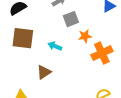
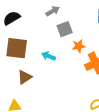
brown triangle: (44, 72) -> (25, 77), moved

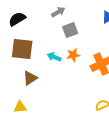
orange star: (79, 46) -> (73, 55), moved

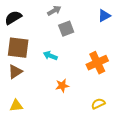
orange star: (73, 55) -> (62, 86), moved
brown triangle: (30, 78) -> (15, 72), moved

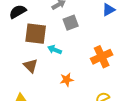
brown square: (18, 48) -> (36, 34), moved
brown triangle: (15, 72) -> (31, 66), moved, turned -42

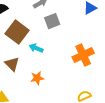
brown square: (36, 34) -> (17, 32), turned 30
orange star: (67, 80) -> (37, 78), moved

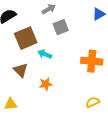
brown square: (17, 32) -> (26, 38), turned 30
orange cross: (83, 55) -> (92, 61), turned 30

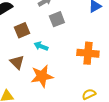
brown square: (26, 38) -> (22, 30), size x0.7
orange star: (46, 84) -> (42, 76), size x1.6

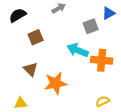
gray square: (57, 19) -> (91, 26), moved
cyan arrow: (41, 46) -> (78, 50), moved, size x1.5

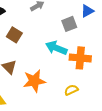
brown square: (36, 37) -> (14, 35), turned -35
yellow semicircle: (103, 101) -> (71, 90), moved

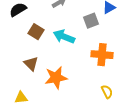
cyan arrow: (56, 48) -> (64, 37), moved
yellow semicircle: (71, 90) -> (107, 92), moved, turned 88

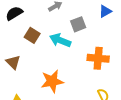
gray square: (91, 21) -> (78, 24), moved
brown triangle: (31, 64) -> (13, 62), moved

